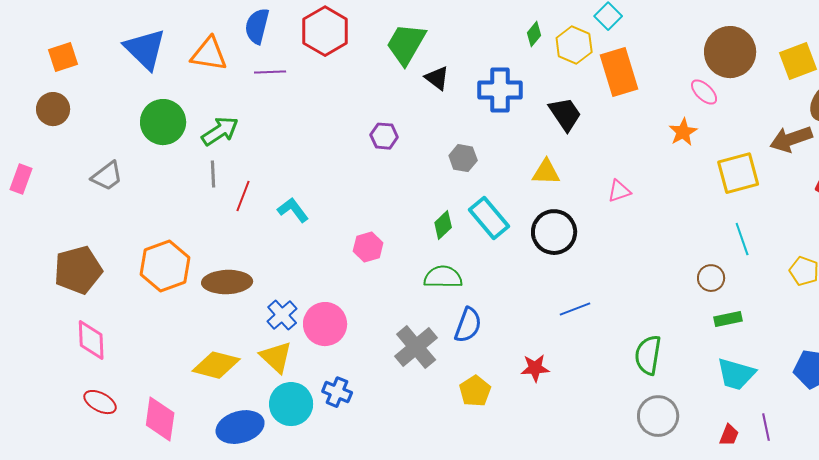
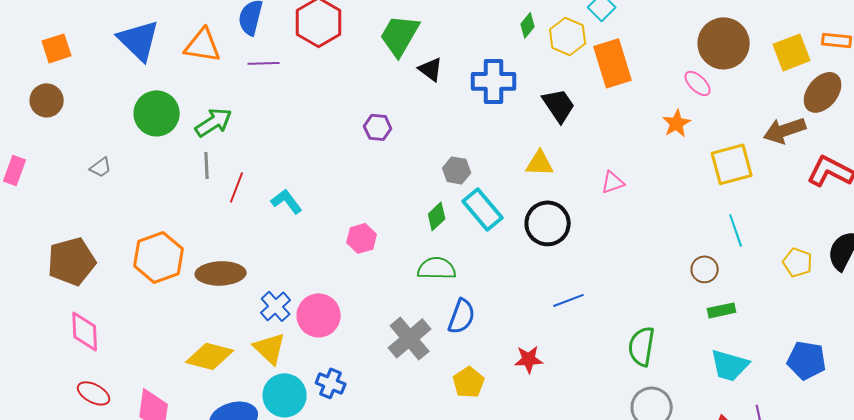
gray hexagon: (463, 158) -> (457, 170), moved
gray trapezoid: (107, 176) -> (101, 167), size x0.7

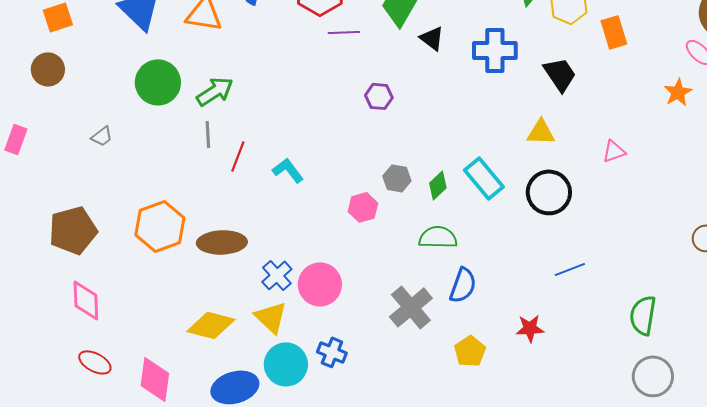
purple line: (264, 63) -> (344, 32), moved
orange rectangle: (613, 63) -> (614, 32), size x0.7
gray hexagon: (457, 170) -> (397, 178), moved

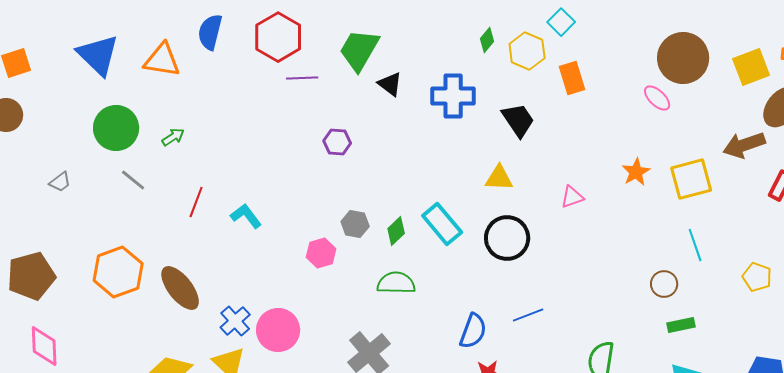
green arrow: (215, 91) -> (173, 137), size x0.6
orange star: (678, 92) -> (636, 172), moved
gray line: (208, 134) -> (133, 180), moved, turned -48
brown ellipse: (222, 242) -> (180, 288), turned 54
blue semicircle: (463, 285) -> (473, 331), moved

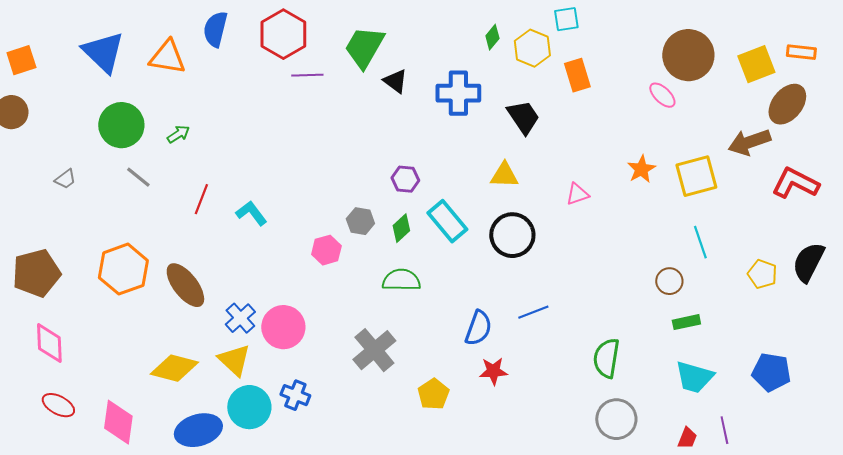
cyan square: (561, 22) -> (566, 19), turned 36
purple hexagon: (337, 142) -> (405, 179), moved

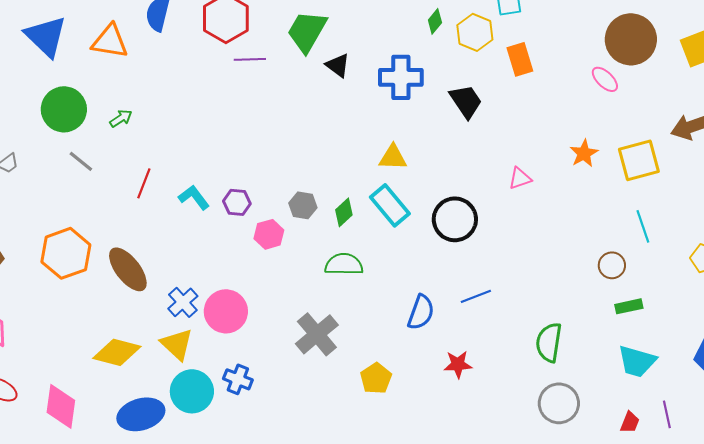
yellow triangle: (504, 175) -> (393, 157), moved
purple hexagon: (405, 179) -> (237, 202), moved
red star: (493, 371) -> (458, 364), moved

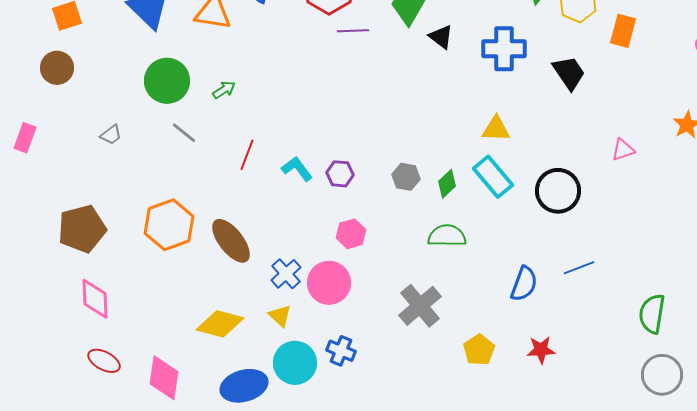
orange rectangle: (520, 59) -> (623, 31), turned 32
pink hexagon: (269, 234) -> (351, 234), moved
yellow triangle: (177, 344) -> (280, 316), size x0.7
red star: (458, 364) -> (541, 350), moved

